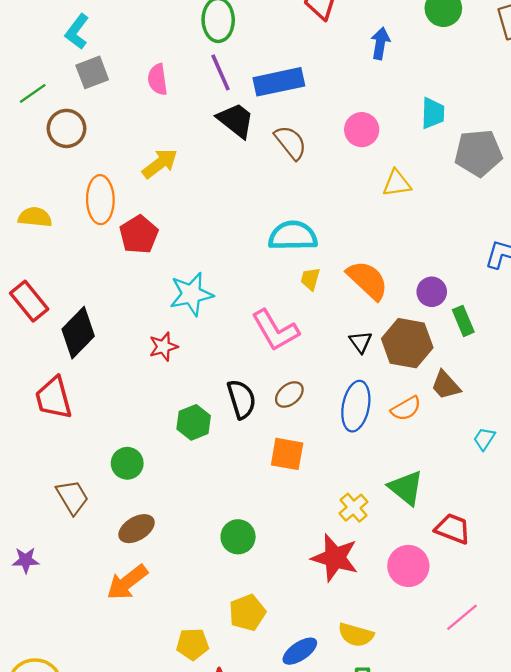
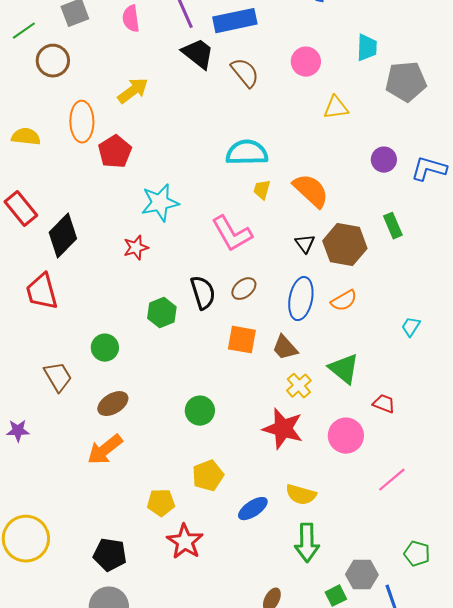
purple circle: (432, 292) -> (384, 160), moved
brown trapezoid: (446, 385) -> (285, 348), moved
red trapezoid: (453, 529) -> (384, 404), size x0.7

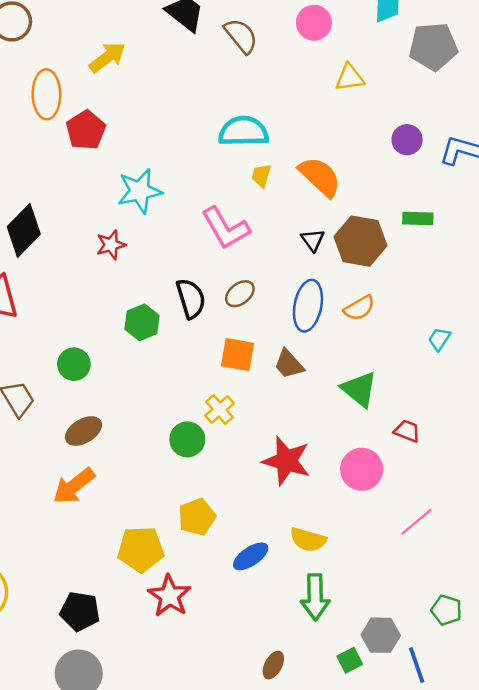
green rectangle: (393, 226) -> (418, 218), turned -65
yellow cross: (299, 386) -> (220, 410), moved
yellow pentagon: (161, 503) -> (141, 549), size x1.4

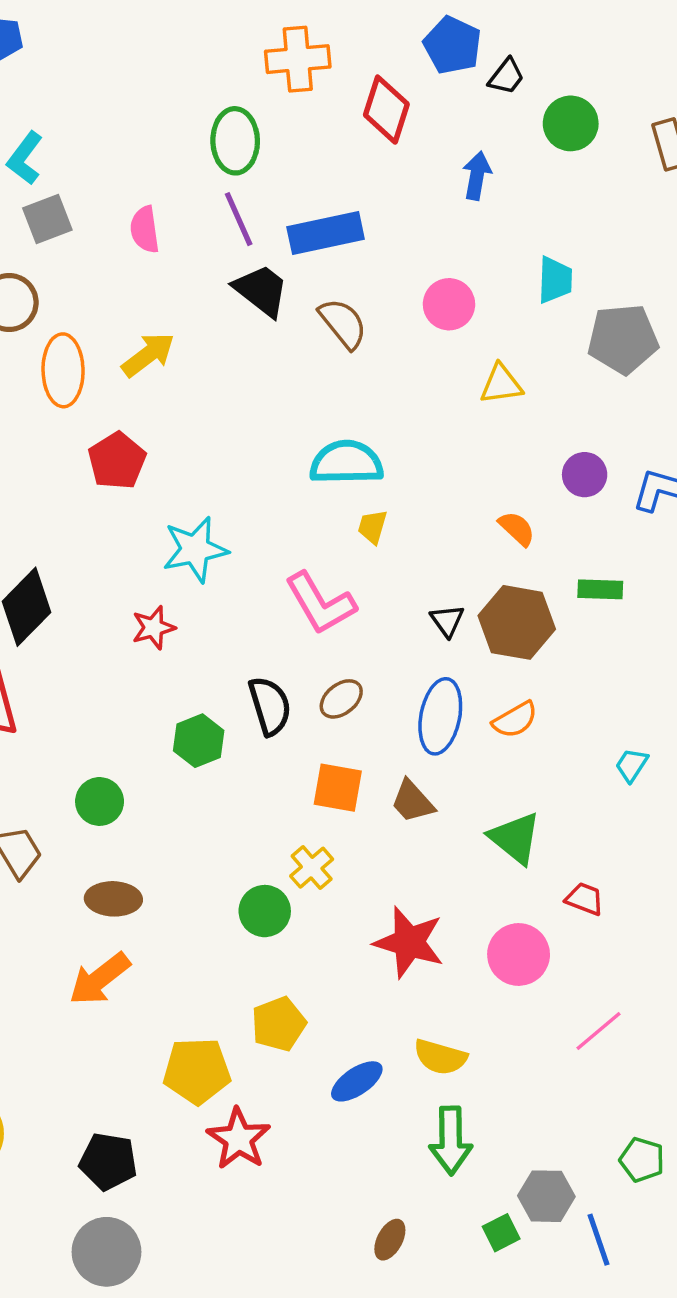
orange ellipse: (46, 94) -> (63, 370), moved
orange semicircle: (320, 177) -> (517, 529), moved, size x0.6
brown ellipse: (83, 431) -> (113, 899), turned 33

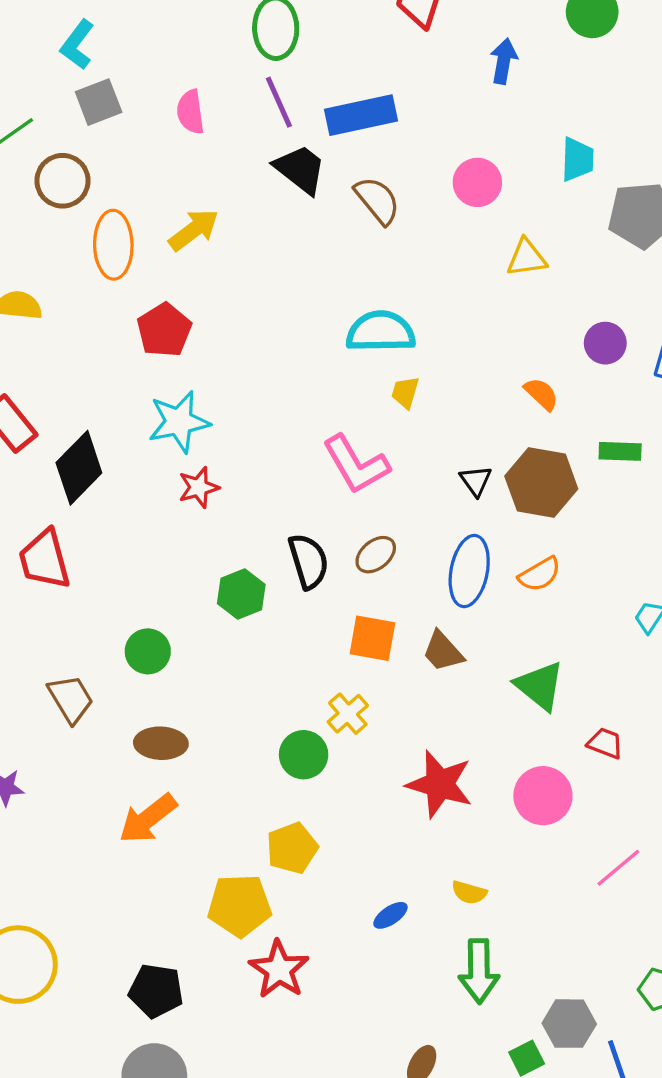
cyan star: (195, 549) -> (179, 422), moved
yellow pentagon: (279, 1024) -> (292, 848), moved
yellow semicircle: (440, 1057) -> (469, 892), size x0.7
blue ellipse: (357, 1081) -> (390, 915), size x0.7

